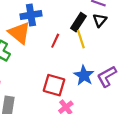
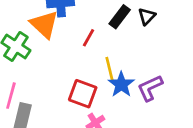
yellow line: (81, 39) -> (109, 69), moved

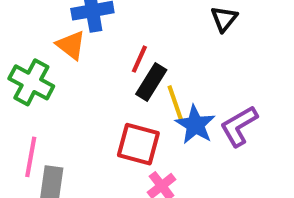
black rectangle: (120, 17) -> (151, 82), moved
orange triangle: (44, 24) -> (71, 45), size x0.7

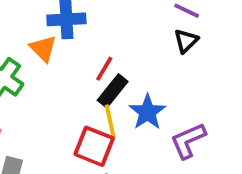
yellow line: (175, 103) -> (110, 121), moved
blue star: (195, 125) -> (147, 112), moved

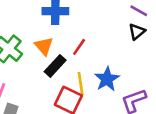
orange triangle: (43, 49) -> (44, 46), moved
black rectangle: (113, 91) -> (55, 66), moved

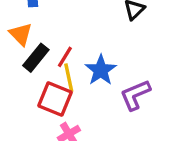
red line: (79, 47) -> (65, 57), moved

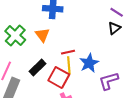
red line: (65, 57) -> (68, 52), turned 40
black rectangle: (36, 58) -> (38, 68), moved

